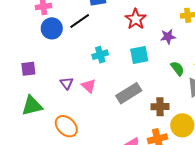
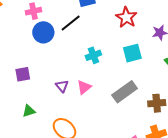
pink triangle: (89, 86) -> (84, 87), turned 42
green triangle: (32, 106) -> (29, 111), size x0.6

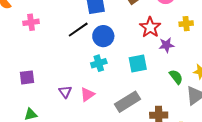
pink cross: (34, 11) -> (31, 22), moved
red star: (126, 17) -> (150, 27), moved
blue circle: (43, 32) -> (103, 36), moved

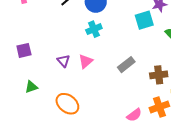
cyan square: (138, 63) -> (144, 20), moved
gray rectangle: (127, 102) -> (126, 65), size x0.7

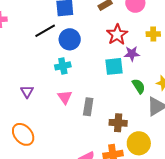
pink triangle: (86, 61) -> (65, 97), moved, turned -35
gray rectangle: (126, 65) -> (88, 107), turned -54

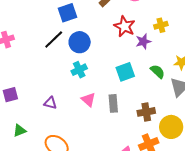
yellow cross: (153, 34) -> (161, 25), moved
cyan square: (114, 66) -> (125, 72), moved
purple triangle: (27, 92) -> (50, 103), turned -32

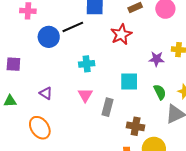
red star: (125, 26) -> (121, 34), moved
blue circle: (80, 42) -> (49, 37), moved
purple triangle: (50, 103) -> (46, 93), moved

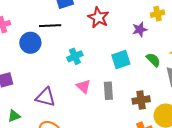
black line: (73, 27) -> (50, 26), turned 40
purple triangle: (46, 93) -> (46, 97), size x1.5

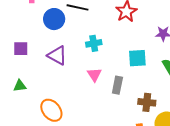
purple triangle: (46, 97) -> (57, 56), moved

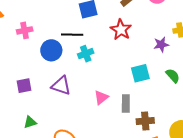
cyan cross: (94, 43) -> (86, 54), moved
pink triangle: (94, 75) -> (101, 97), turned 35
brown cross: (147, 102) -> (145, 121), moved

